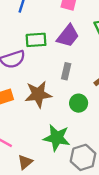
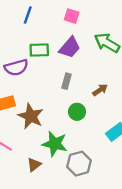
brown star: (38, 94) -> (31, 116), moved, turned 30
brown triangle: (25, 162) -> (34, 165), moved

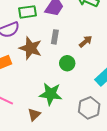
brown star: (31, 116) -> (31, 48), moved
gray hexagon: (79, 164) -> (89, 108), moved

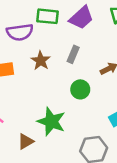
brown star: (31, 48) -> (41, 61), size x0.7

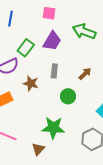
green rectangle: (47, 16) -> (26, 48), turned -42

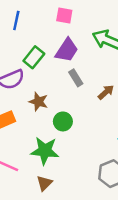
gray rectangle: (54, 71) -> (76, 78), moved, turned -40
green circle: (68, 96) -> (63, 121), moved
green star: (53, 128) -> (45, 151), moved

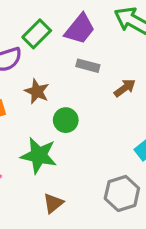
gray rectangle: (76, 78) -> (88, 66), turned -49
brown triangle: (44, 183) -> (53, 203), moved

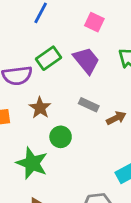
purple trapezoid: (80, 29) -> (86, 60), turned -88
gray rectangle: (88, 66) -> (89, 105), moved

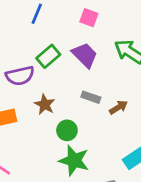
green star: (32, 163) -> (74, 160), moved

